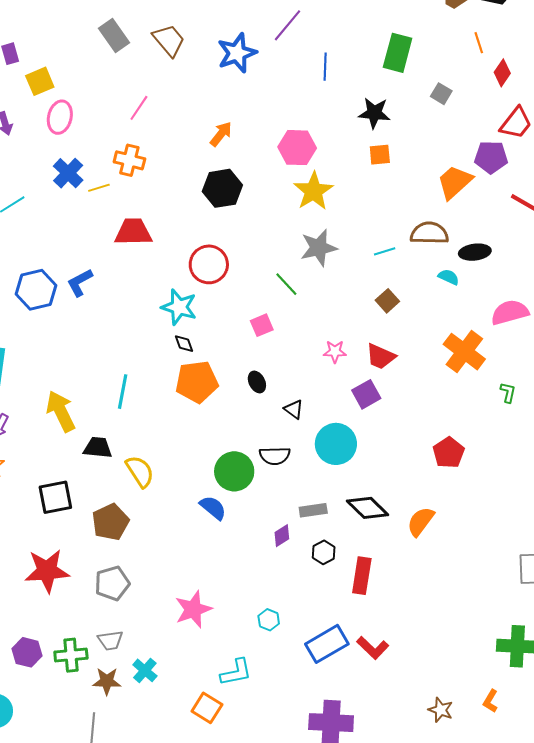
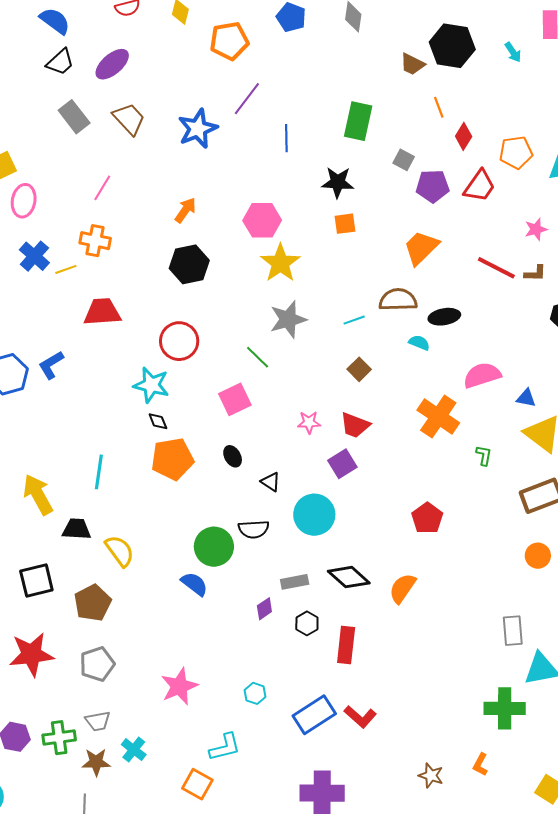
purple pentagon: (491, 157) -> (433, 186), moved
pink square: (262, 325) -> (235, 399), size x1.4

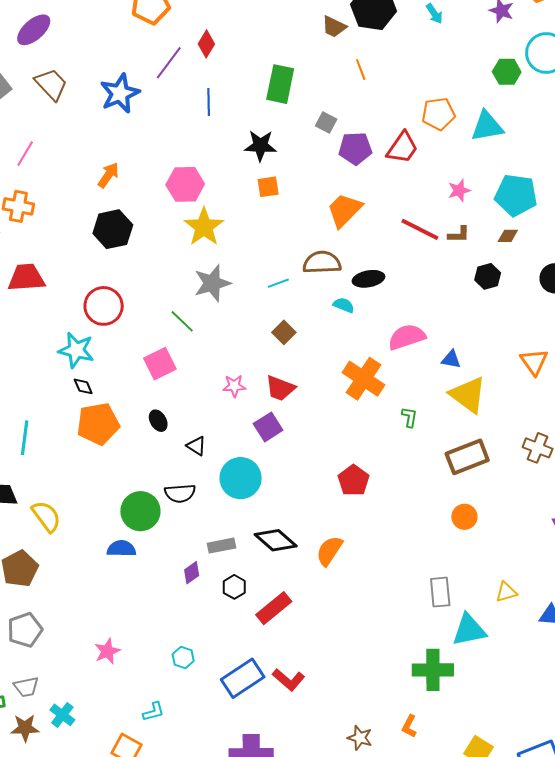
red diamond: (464, 136) -> (206, 44), moved
blue semicircle: (194, 584) -> (121, 549), turned -36
red rectangle: (346, 645) -> (274, 608), turned 45
pink star: (179, 686) -> (107, 651), size x0.7
cyan L-shape: (225, 747) -> (154, 712), size x0.7

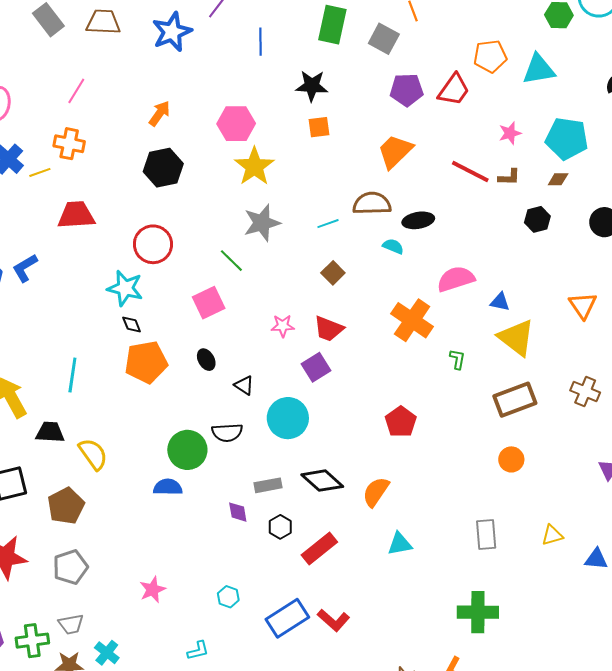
brown trapezoid: (51, 84) -> (103, 22), turned -45
gray square: (326, 122) -> (384, 39), moved, size x1.4
purple diamond: (192, 573) -> (238, 512), turned -65
cyan triangle: (469, 630) -> (400, 544), moved, size x0.7

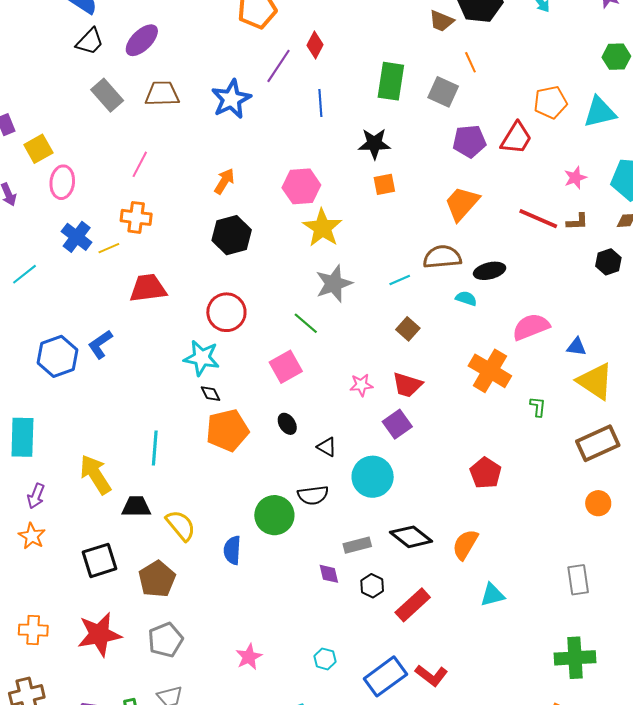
blue semicircle: (168, 487) -> (232, 550), moved, turned -84

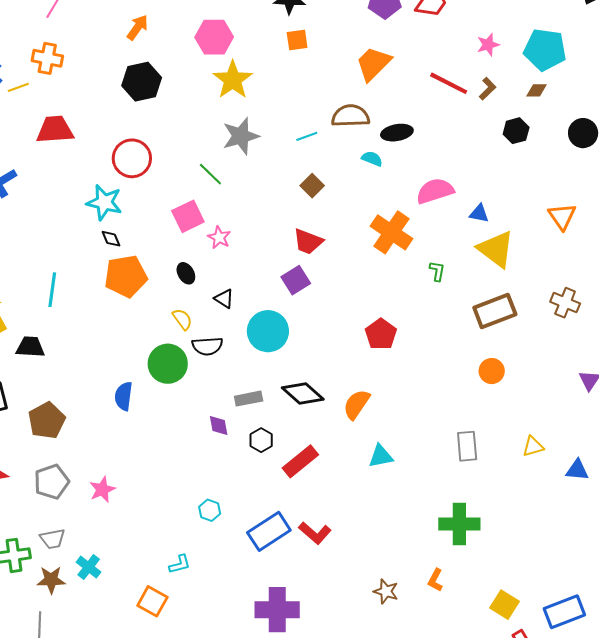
brown L-shape: (577, 222) -> (488, 89), turned -45
pink star: (361, 385) -> (219, 237), moved, turned 30
yellow semicircle: (181, 525) -> (182, 319), moved, size x0.7
pink star: (249, 657) -> (102, 490), moved

